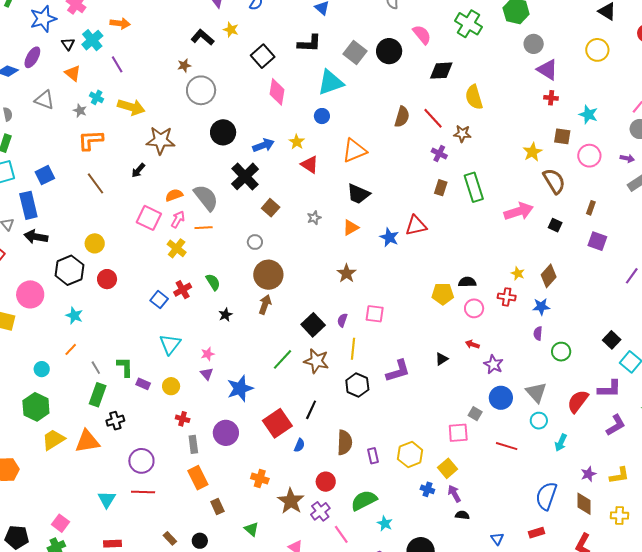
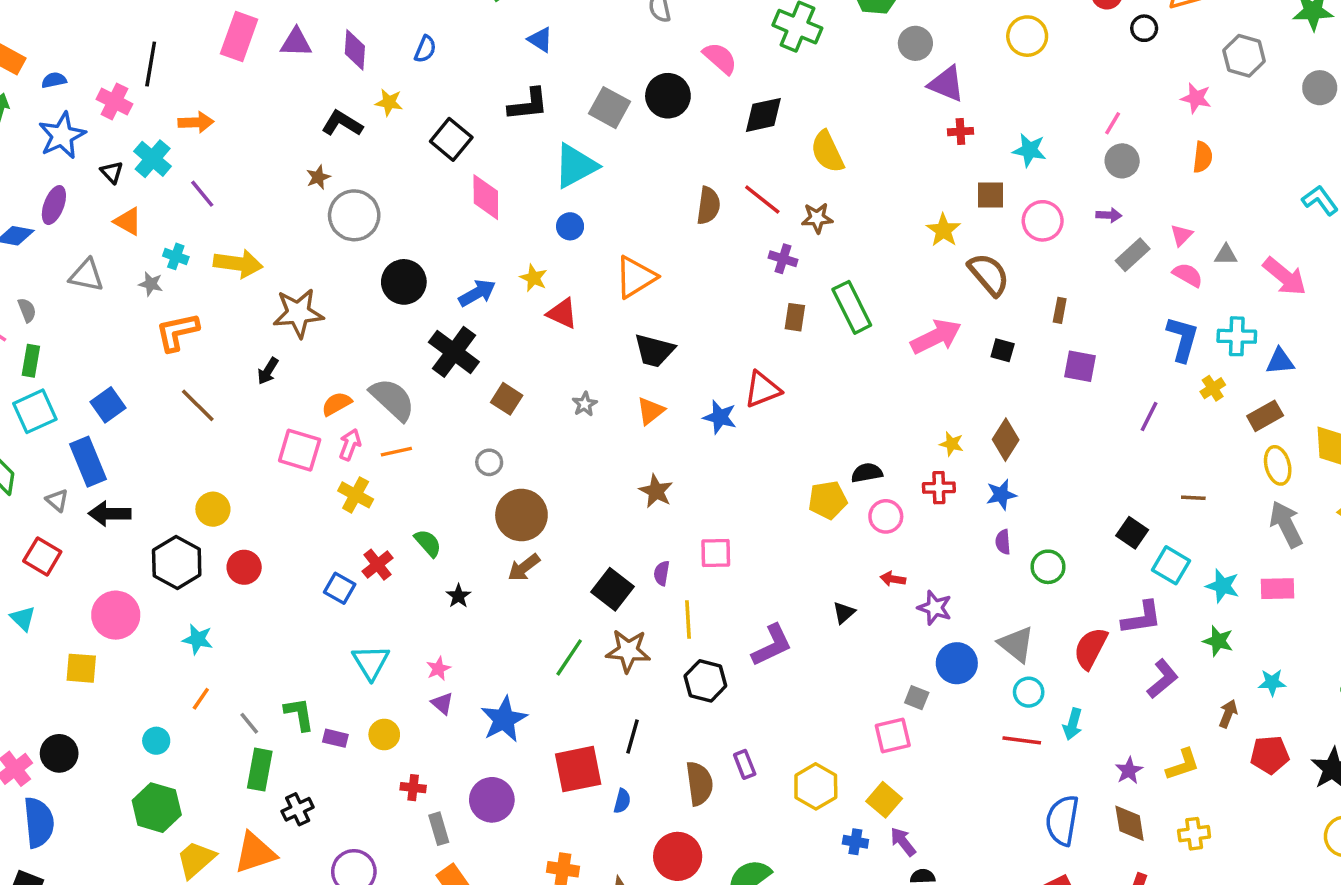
brown arrow: (265, 305) -> (524, 568), turned -138
red square: (277, 423) -> (578, 769), turned 32
red line: (507, 446) -> (1022, 740), moved
purple rectangle: (373, 456) -> (745, 764), moved
red circle: (326, 482) -> (678, 856), size x1.4

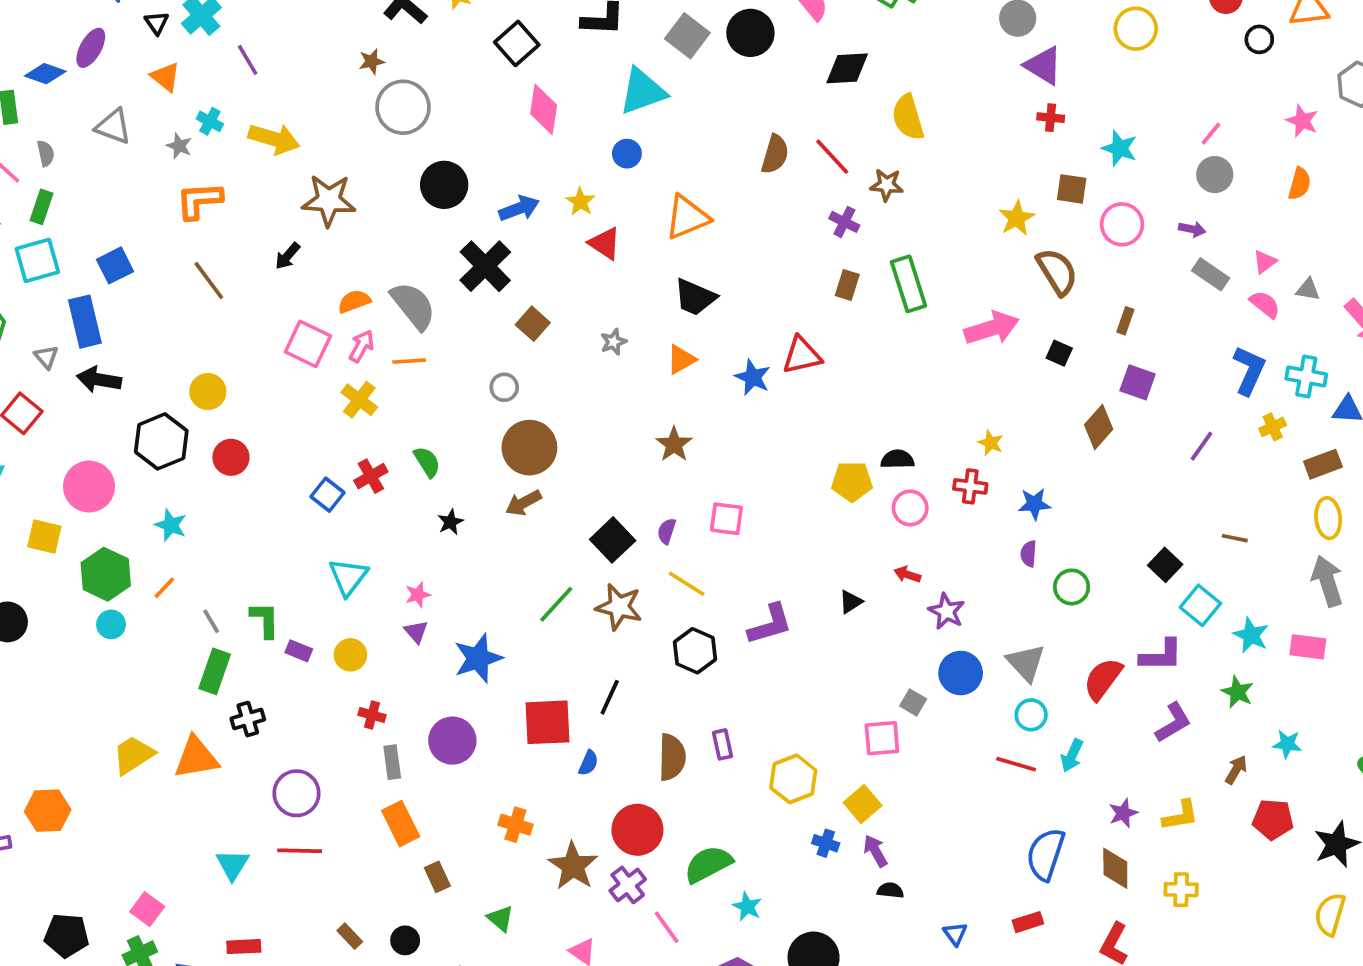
gray rectangle: (1133, 255) -> (1211, 274), turned 68
brown diamond: (1006, 440) -> (1099, 427), moved
yellow line: (688, 619) -> (687, 584), turned -63
green hexagon: (157, 808) -> (106, 574), moved

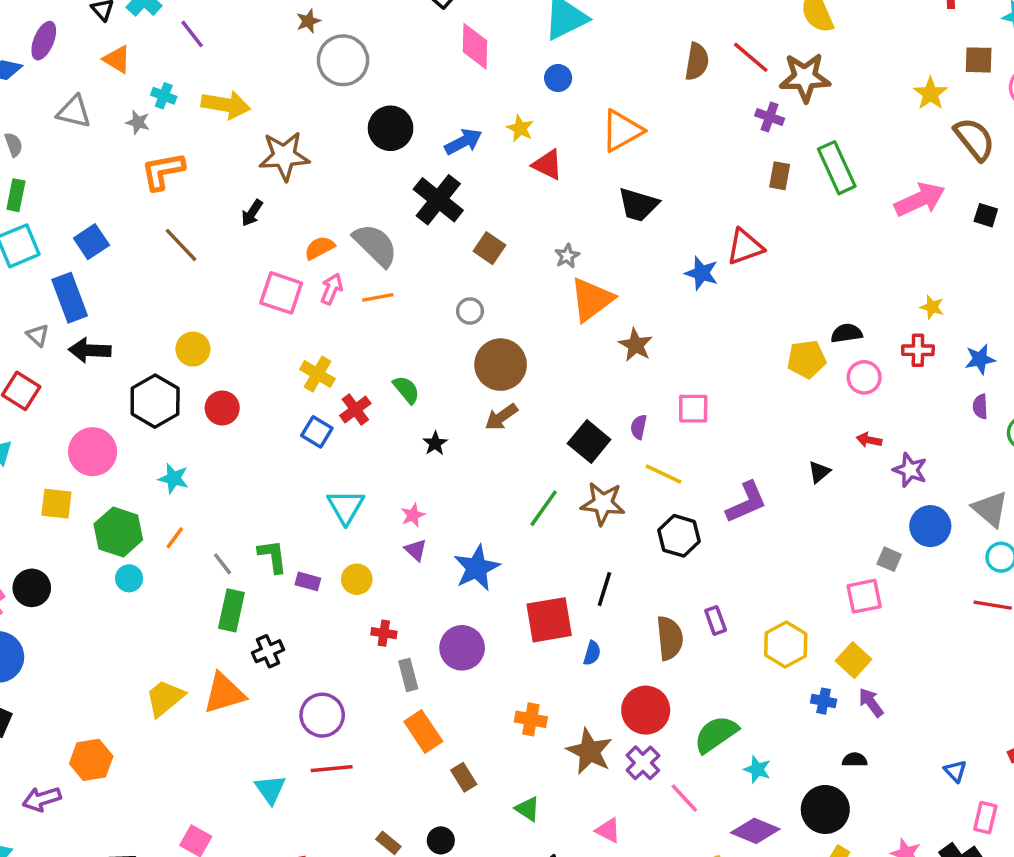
brown star: (887, 185) -> (805, 77), size x1.6
orange triangle: (681, 360) -> (592, 299), moved, size x1.6
yellow cross: (359, 400) -> (317, 374), moved
black semicircle: (890, 890) -> (855, 760), moved

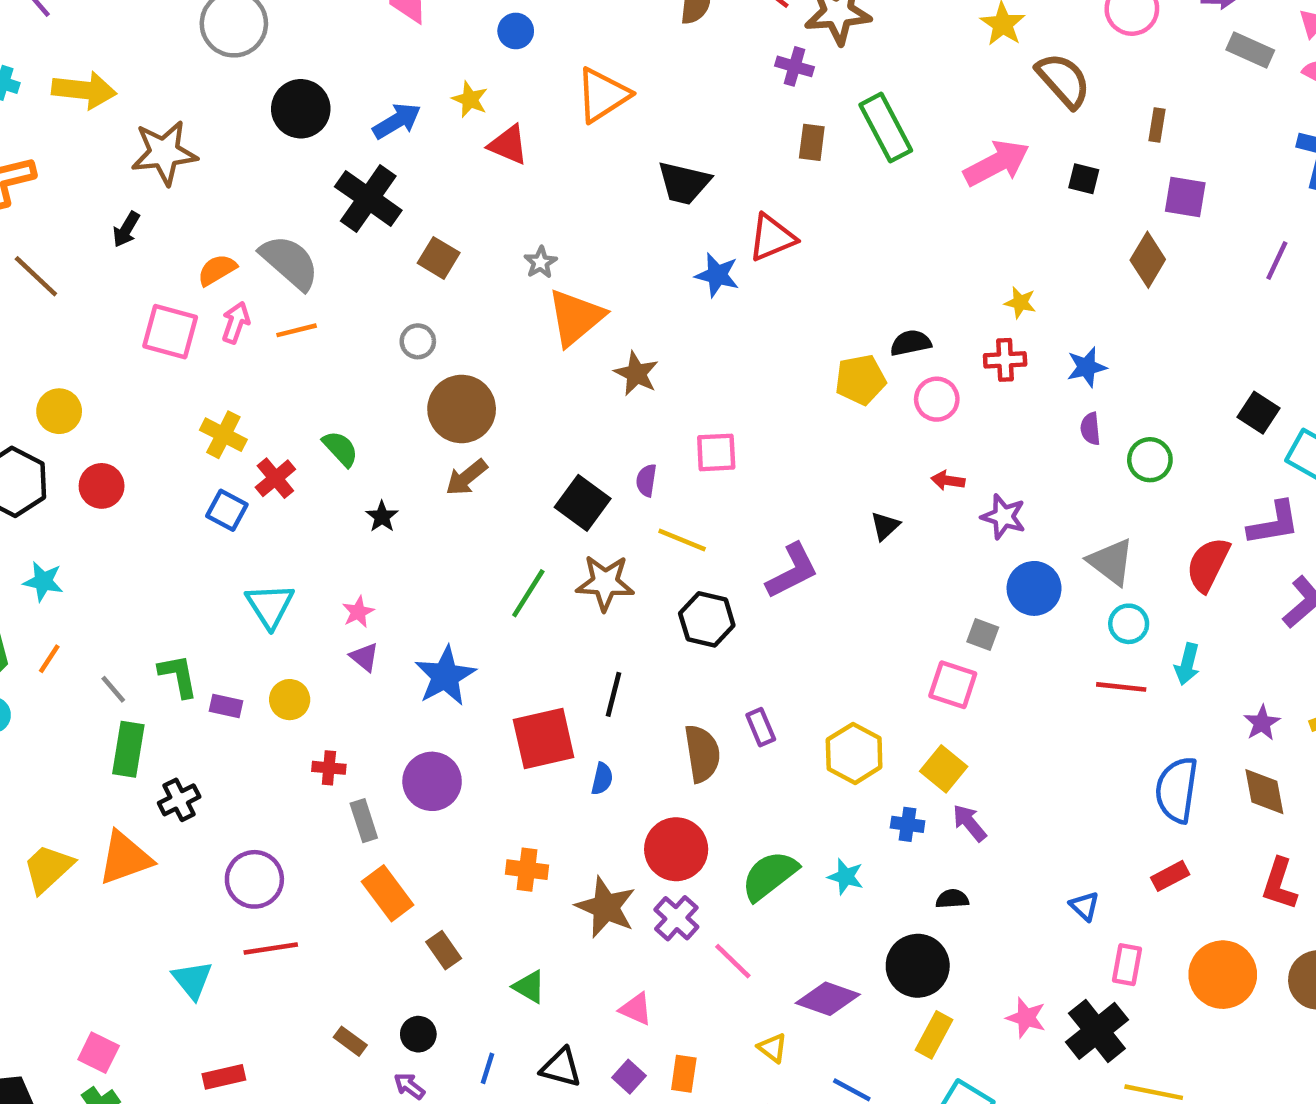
black trapezoid: (638, 205) -> (684, 183), moved
pink square: (864, 596) -> (953, 685), turned 33
cyan star: (757, 769) -> (846, 877), moved

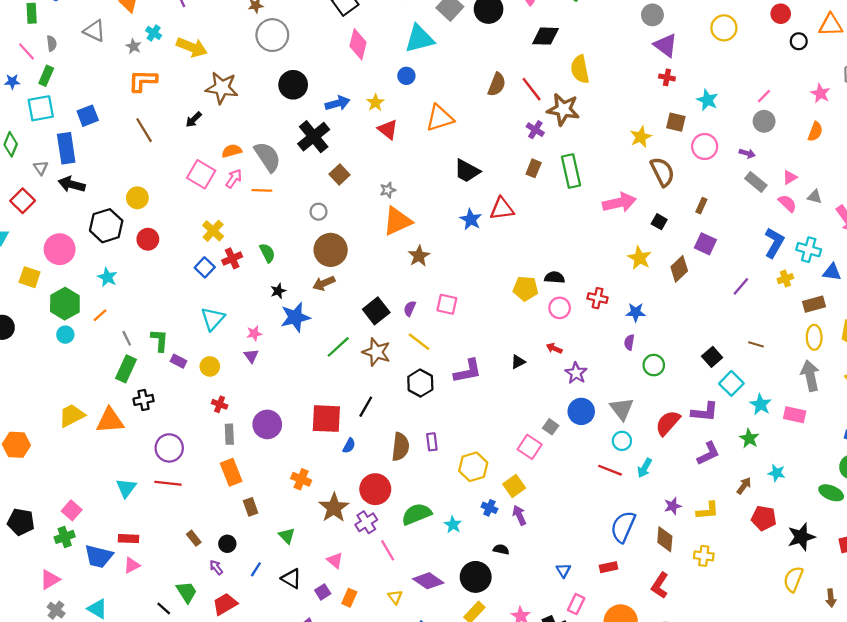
yellow star: (1020, 303) -> (639, 258), moved, size x1.5
blue star: (445, 676) -> (295, 317), moved

